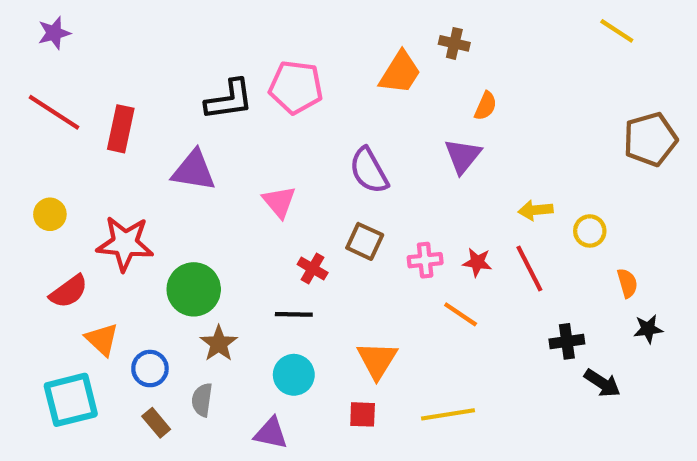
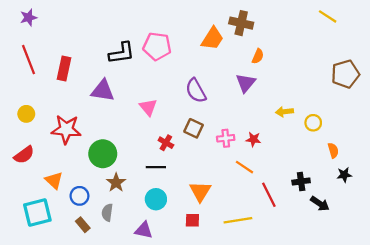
brown cross: (454, 43) -> (241, 23), size x1.5
red line: (54, 112) -> (29, 60), turned 36
red line: (529, 268) -> (269, 195), moved
red semicircle: (69, 291) -> (24, 155), moved

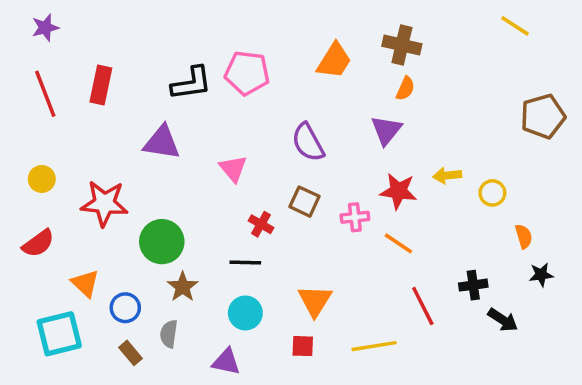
brown cross: (241, 23) -> (402, 45), moved
red rectangle: (64, 68) -> (101, 85), moved
red star: (253, 139) -> (398, 191), moved, size x1.5
orange line: (245, 167) -> (398, 243), moved

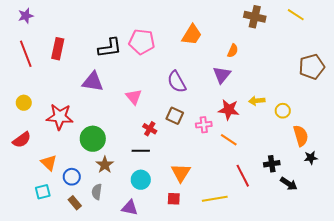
brown cross: (402, 45) -> (255, 17), moved
orange semicircle: (524, 236) -> (301, 136), size x1.5
cyan square: (59, 334) -> (43, 192), moved, size x0.6

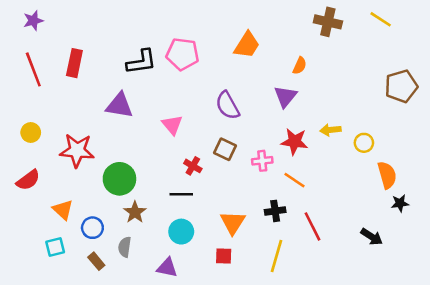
black cross: (272, 164) -> (275, 211), moved
yellow line: (215, 199) -> (276, 256), turned -65

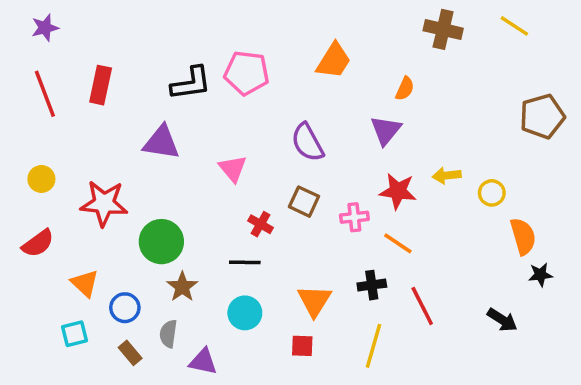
purple triangle: (167, 268) -> (203, 362), moved

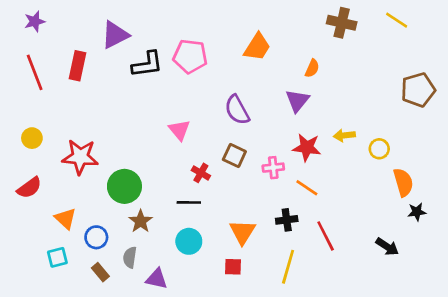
purple triangle: (161, 142) -> (115, 35), moved, turned -36

